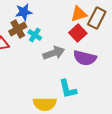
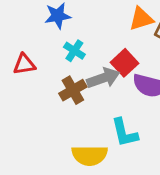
brown cross: (18, 29) -> (73, 90), moved
red square: (78, 33) -> (125, 63), moved

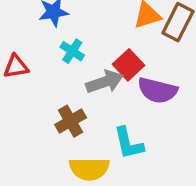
brown cross: (73, 90) -> (71, 121), moved

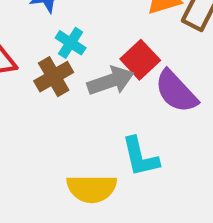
purple semicircle: (157, 90) -> (176, 91), turned 33
brown cross: (71, 121) -> (54, 77), moved

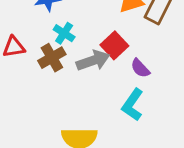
purple semicircle: (176, 91) -> (140, 68), size x0.6
cyan L-shape: (140, 157) -> (133, 105), moved, turned 48

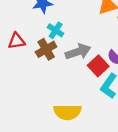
red square: (114, 45) -> (98, 66), moved

